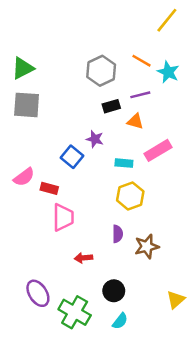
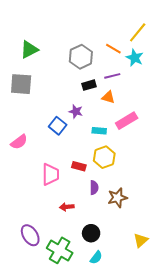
yellow line: (167, 20) -> (138, 32), moved
green triangle: (23, 68) -> (29, 50), moved
red rectangle: (49, 188) -> (79, 166), moved

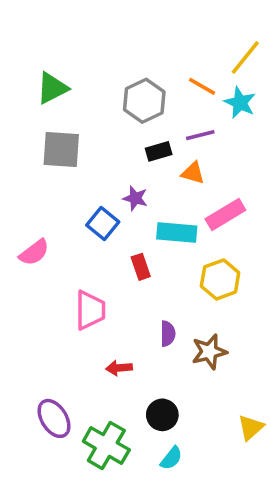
gray square: (21, 84) -> (61, 150), moved
cyan rectangle: (99, 131) -> (177, 233), size x1.5
yellow hexagon: (104, 157) -> (220, 279), moved
red rectangle: (79, 166) -> (141, 267), moved, turned 56

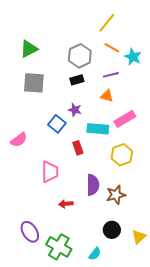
yellow line: (245, 57) -> (107, 23), moved
black rectangle: (159, 151) -> (77, 80), moved
purple semicircle: (168, 334) -> (93, 185), size x1.5
black circle: (162, 415) -> (112, 230), moved

